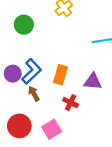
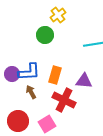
green circle: (24, 25) -> (45, 35), moved
blue L-shape: (32, 71) -> (29, 72), turned 40
red cross: (71, 103) -> (64, 100), size x1.6

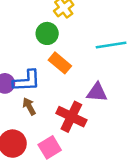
orange rectangle: (55, 75) -> (60, 63), moved, turned -66

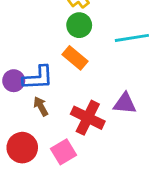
green circle: (47, 33) -> (79, 25), moved
purple triangle: (97, 92) -> (125, 103), moved

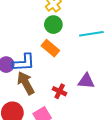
brown arrow: (41, 106) -> (26, 83), size x1.6
red cross: (88, 118) -> (60, 91), size x0.6

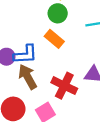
red cross: (60, 91) -> (64, 86), size x1.6

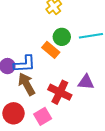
green circle: (58, 13) -> (62, 37), moved

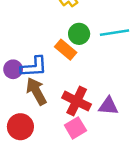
purple triangle: (86, 82) -> (108, 106), moved
pink square: (43, 116) -> (75, 128), moved

